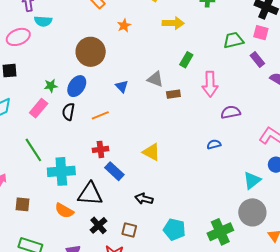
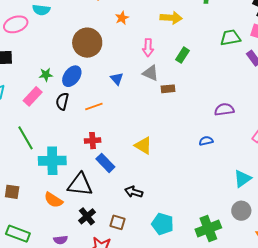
pink arrow: (210, 84) -> (148, 48), moved, size x0.7
gray circle: (252, 212) -> (241, 211), size x0.7

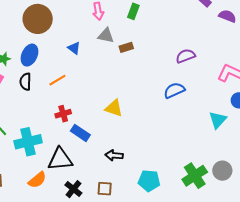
blue semicircle: (206, 141) -> (174, 90), size x1.5
orange semicircle: (53, 200) -> (37, 180), turned -60
gray circle: (241, 211) -> (222, 171), moved

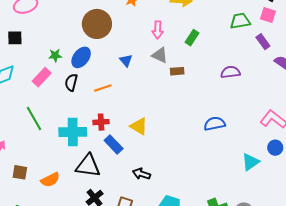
purple semicircle: (186, 56) -> (230, 72), moved
yellow triangle: (114, 108) -> (139, 126), moved
cyan cross: (28, 142) -> (73, 132), moved
orange semicircle: (37, 180) -> (50, 180), moved

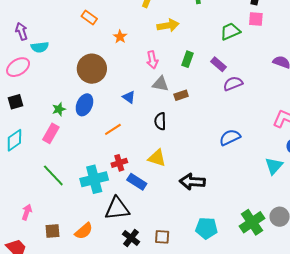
purple rectangle: (263, 42) -> (218, 64), moved
black semicircle: (71, 82) -> (160, 121), moved
black arrow: (141, 174) -> (192, 182), moved, size x1.4

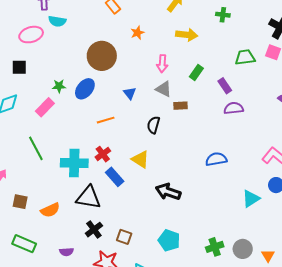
red cross: (119, 163) -> (103, 154), turned -35
green cross: (252, 222) -> (215, 247), size x0.7

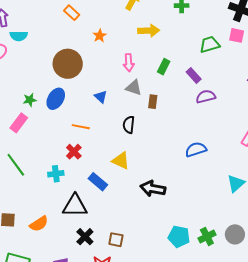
brown rectangle: (180, 106) -> (153, 102), turned -72
orange line: (106, 120) -> (81, 127), turned 36
red cross: (103, 154) -> (74, 152), moved
cyan cross: (74, 163) -> (56, 174), size x0.6
cyan pentagon: (169, 240) -> (179, 237), moved

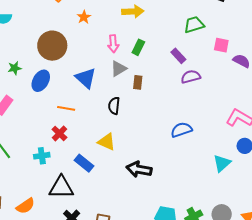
pink square: (237, 35) -> (221, 45), moved
green rectangle: (164, 67) -> (138, 47), moved
gray triangle: (134, 88) -> (119, 69), turned -48
blue triangle: (101, 97) -> (86, 78), size x1.6
green star: (30, 100) -> (15, 68), moved

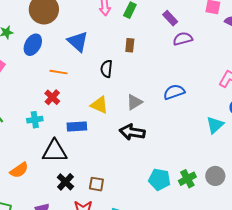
gray triangle: (119, 69) -> (134, 102), moved
blue rectangle: (84, 163) -> (77, 127), turned -42

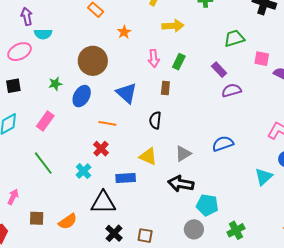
brown rectangle: (130, 45) -> (165, 88), moved
cyan cross: (35, 120) -> (83, 171), turned -35
gray circle: (215, 176) -> (194, 229), moved
cyan pentagon: (159, 179) -> (207, 205), moved

